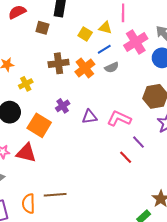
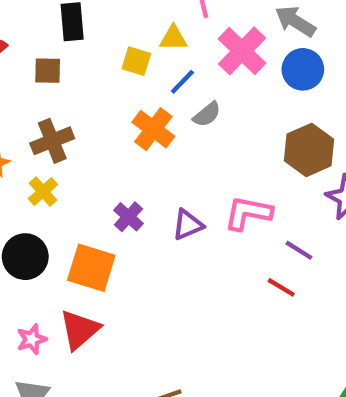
brown cross: (59, 63) -> (52, 141), moved
red triangle: (26, 153) -> (80, 330), turned -40

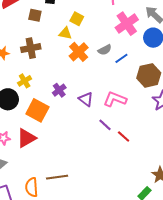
yellow triangle: (173, 38) -> (65, 33), moved
blue line: (182, 82) -> (121, 58), moved
yellow cross: (43, 192) -> (25, 81), moved
purple triangle: (188, 225) -> (86, 99), turned 49
purple line: (299, 250) -> (105, 125), moved

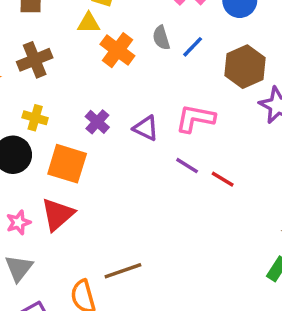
gray semicircle: (105, 50) -> (161, 38), turned 112
yellow cross: (25, 81) -> (35, 118), turned -32

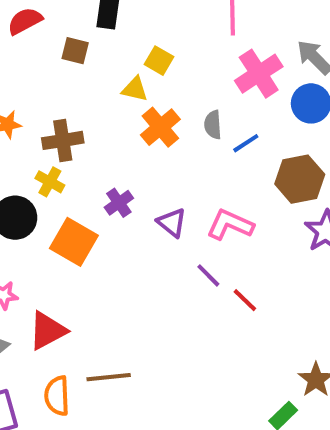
brown cross: (35, 60) -> (63, 140), moved
red triangle: (58, 214) -> (47, 331), moved

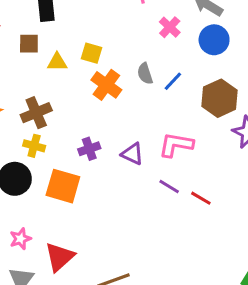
yellow square: (159, 61) -> (91, 53), moved
pink cross: (259, 74) -> (170, 27), size x0.6
yellow triangle: (135, 89) -> (57, 62), moved
purple cross: (119, 203) -> (89, 149), turned 30

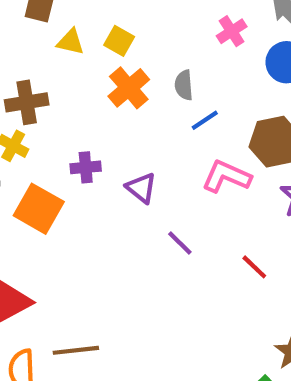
blue line: (173, 81) -> (205, 120), moved
pink L-shape: (176, 145) -> (226, 176), moved
red line: (201, 198) -> (254, 267), moved

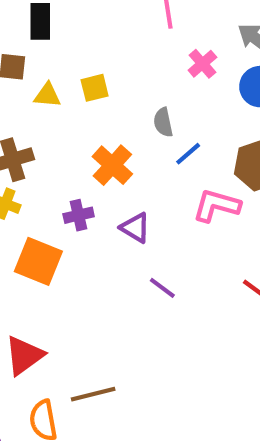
yellow square: (119, 41) -> (95, 88), turned -36
orange cross: (129, 88) -> (112, 165), moved
purple line: (180, 243) -> (162, 288), moved

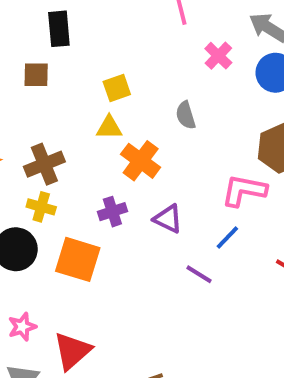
yellow triangle: (47, 95) -> (109, 128), moved
blue line: (188, 154) -> (227, 238), moved

